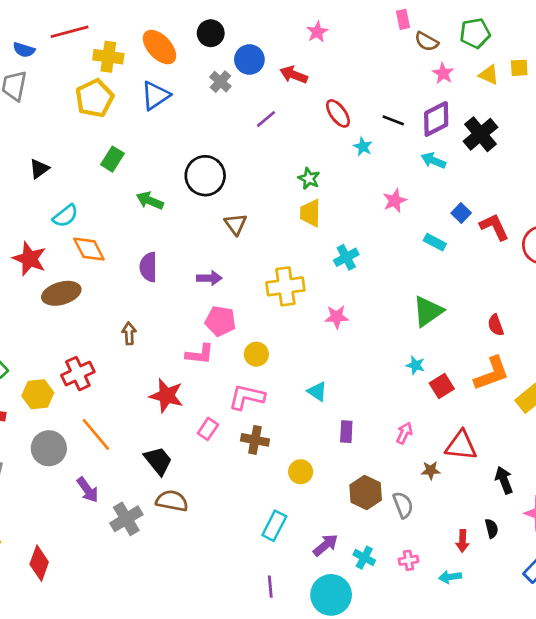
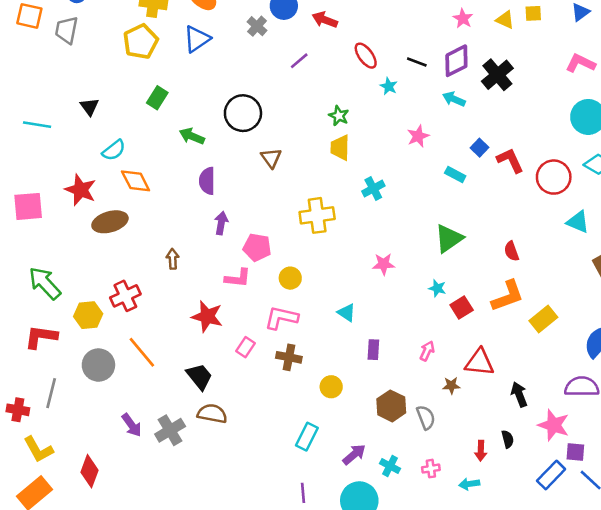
black triangle: (39, 169) -> (90, 107), turned -30
purple semicircle: (148, 267) -> (207, 181), moved
purple arrow: (209, 278) -> (221, 223), moved, turned -80
pink star: (337, 317) -> (384, 264), moved
purple arrow: (88, 490) -> (132, 425), moved

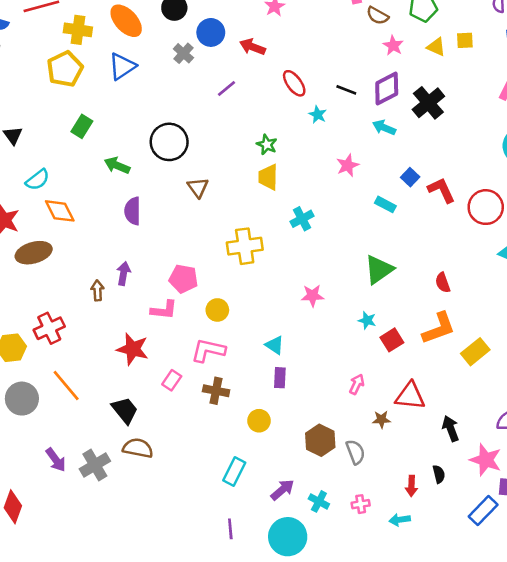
purple arrow: (221, 223) -> (124, 273), moved
purple rectangle: (373, 350) -> (280, 378), moved

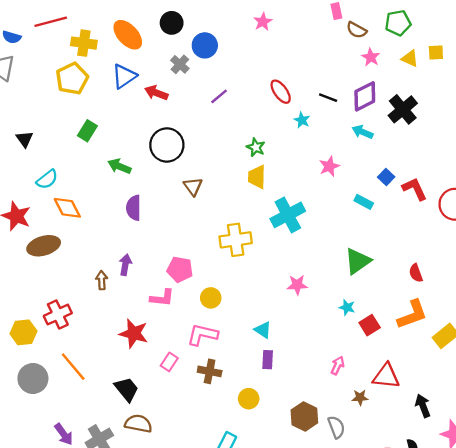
red arrow: (252, 47) -> (156, 93), moved
cyan cross: (302, 219) -> (288, 215), size x1.6

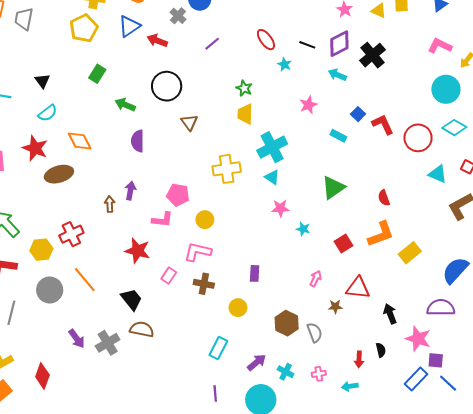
cyan semicircle: (47, 179) -> (48, 113), moved
cyan star: (347, 307) -> (303, 229), moved
cyan triangle: (263, 330) -> (272, 177), moved

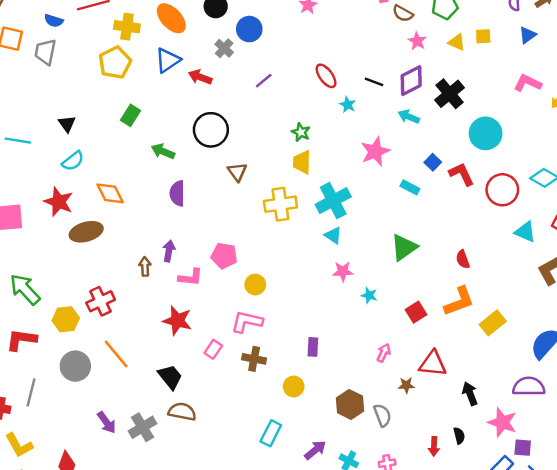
cyan circle: (446, 89) -> (486, 133), moved
pink star: (308, 105) -> (375, 151), size x1.4
yellow cross: (227, 169) -> (280, 204), moved
pink L-shape: (162, 220) -> (190, 277), moved

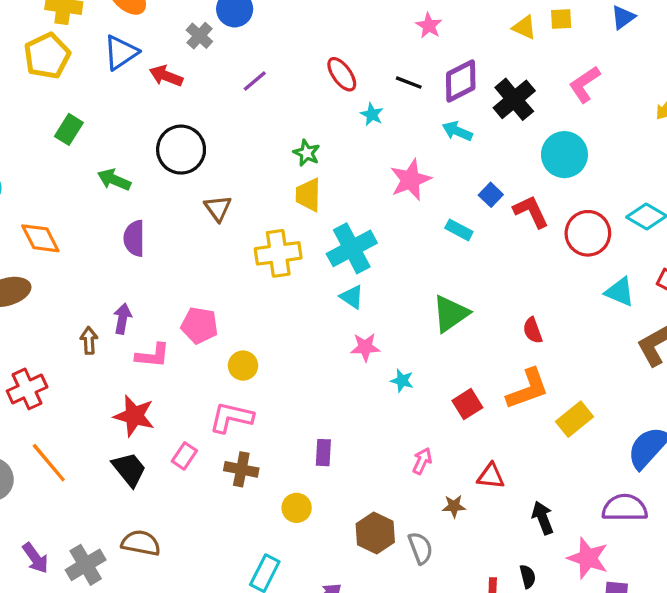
pink star: (417, 41) -> (429, 26), moved
pink L-shape: (528, 83) -> (585, 84), moved, turned -60
red triangle: (433, 364) -> (491, 476), size x0.7
black trapezoid: (170, 377) -> (129, 469), moved

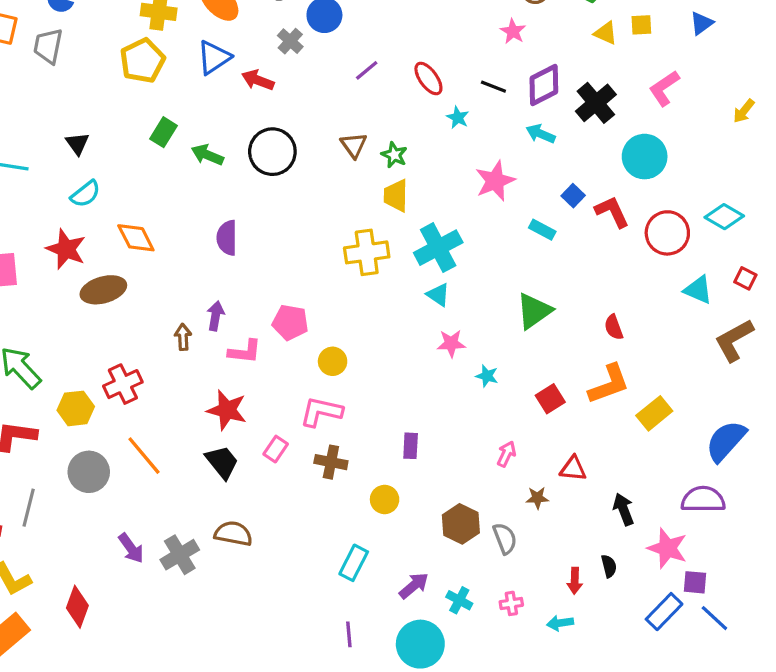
purple line: (255, 81) -> (367, 70), moved
green arrow: (114, 180) -> (207, 155), moved
brown triangle: (218, 208) -> (354, 145), moved

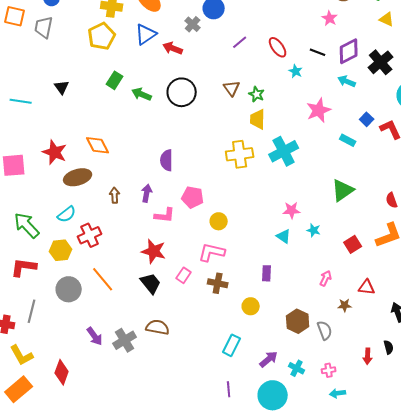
cyan semicircle: (85, 194) -> (67, 214), moved
purple semicircle: (227, 238) -> (167, 160), moved
cyan triangle: (438, 295) -> (284, 236), moved
brown arrow: (183, 337) -> (115, 195), moved
cyan arrow: (560, 623) -> (338, 393), moved

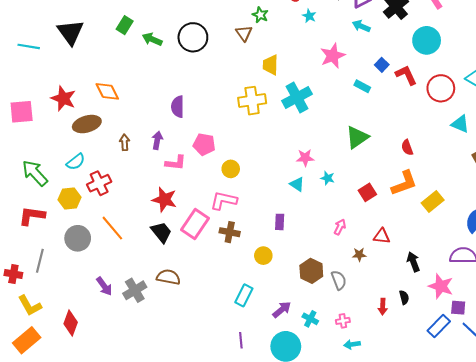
black triangle: (62, 87) -> (71, 32), size x1.8
green star: (257, 94) -> (260, 15), moved
pink rectangle: (184, 275) -> (195, 224), size x1.8

